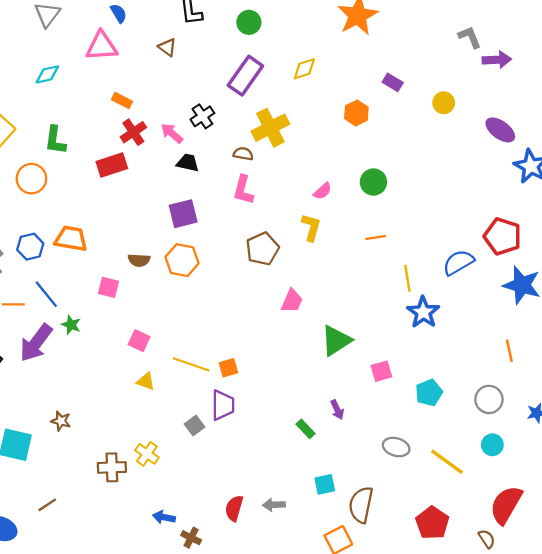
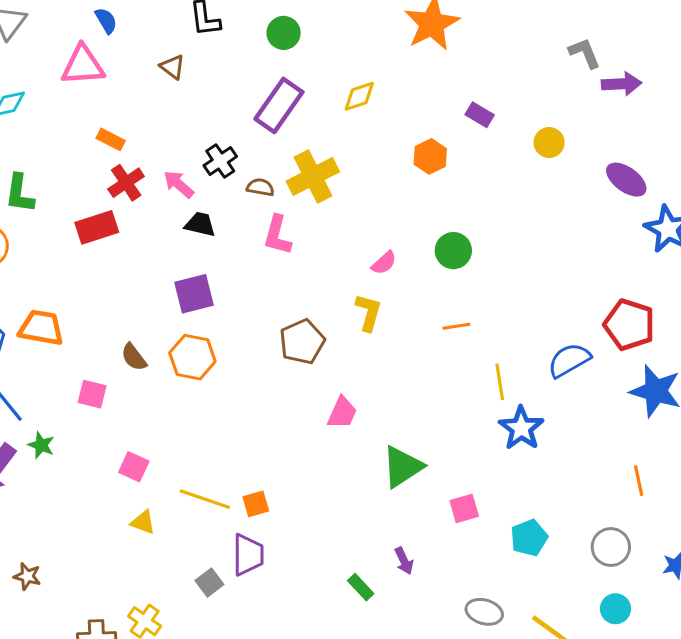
brown semicircle: (243, 154) -> (260, 187), moved
pink L-shape: (243, 190) -> (277, 235), moved
brown semicircle: (139, 260) -> (134, 357), turned 50

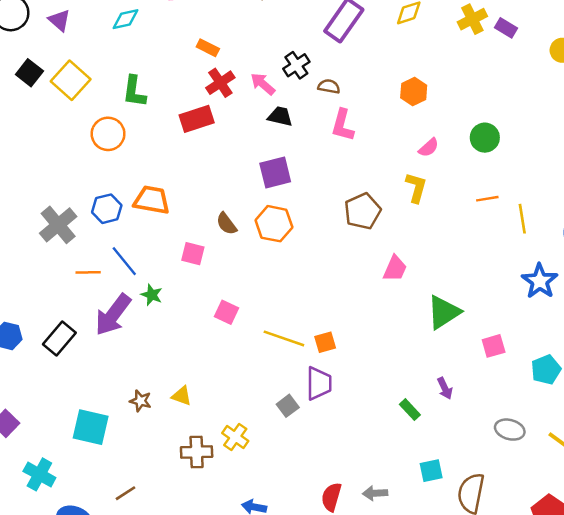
orange hexagon: (430, 156) -> (414, 91), moved
yellow cross: (313, 176) -> (472, 19), moved, size x0.7
yellow line: (500, 382) -> (522, 219), moved
yellow triangle: (143, 522) -> (182, 396), moved

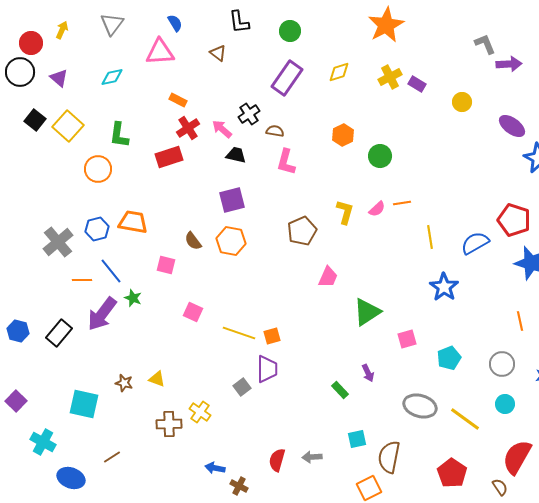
green circle: (485, 138) -> (380, 156), moved
pink semicircle: (429, 148) -> (377, 209), moved
orange line: (487, 199) -> (402, 203), moved
gray ellipse: (510, 430) -> (420, 406), size x1.4

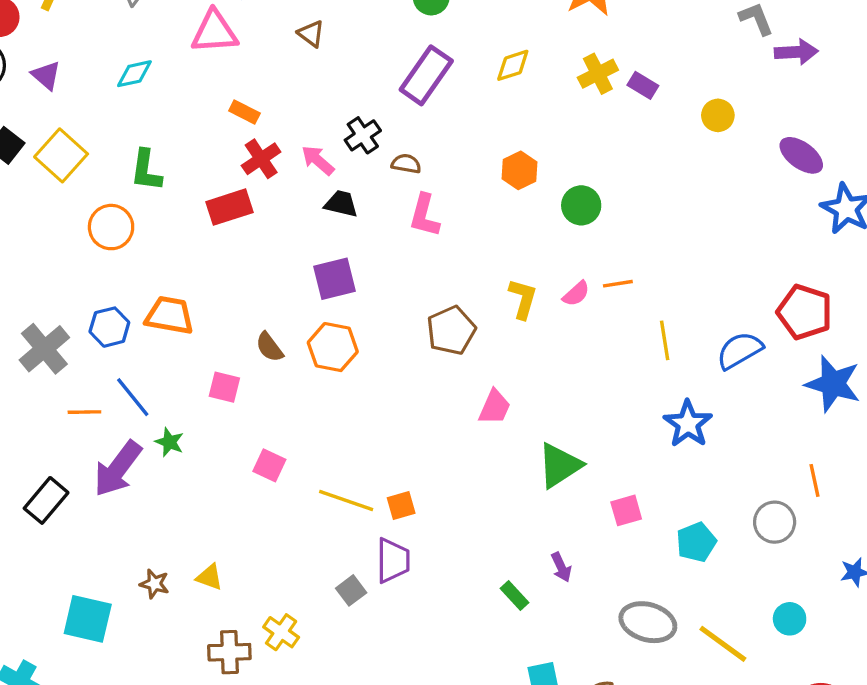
gray circle: (502, 364) -> (775, 522), moved

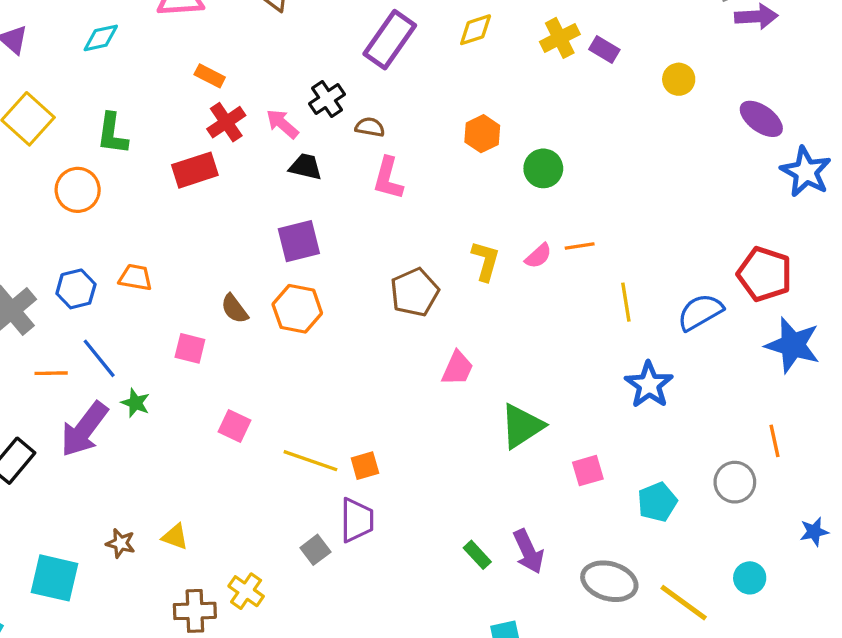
orange trapezoid: (169, 315) -> (135, 277), size x0.7
purple arrow: (561, 567) -> (528, 552), moved, size x1.5

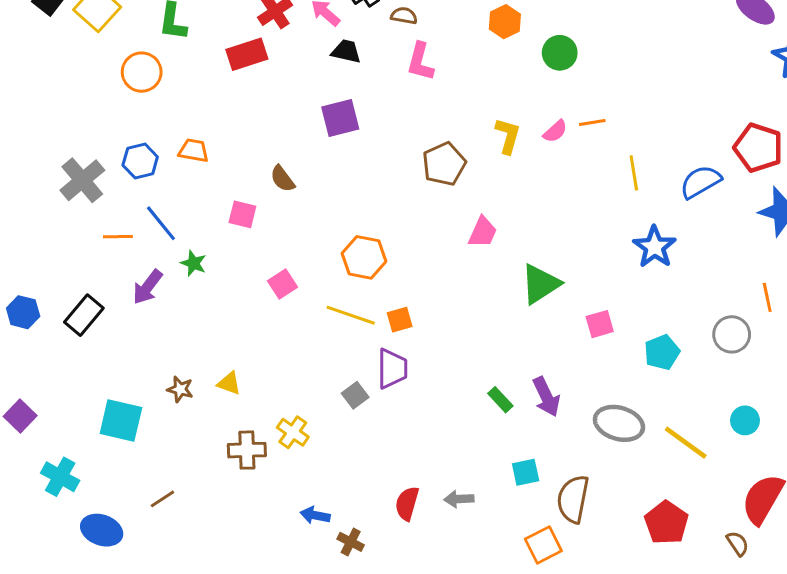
orange hexagon: (297, 309) -> (364, 257), moved
pink square: (235, 426) -> (282, 284), turned 32
purple arrow: (84, 429) -> (148, 287), size x0.7

